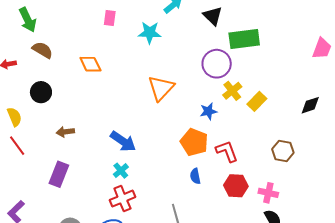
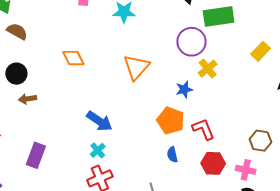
orange diamond: (90, 64) -> (73, 58), moved
yellow rectangle: (257, 101) -> (260, 51), moved
brown arrow: (65, 132) -> (27, 99), moved
brown hexagon: (283, 151) -> (260, 141), moved

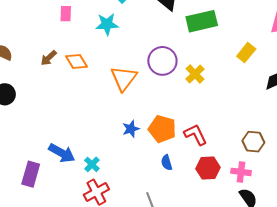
purple circle: (191, 42) -> (162, 61), moved
orange diamond: (73, 58) -> (76, 62), moved
blue star: (184, 89) -> (131, 129), moved
brown arrow: (27, 99) -> (49, 58), moved, turned -30
blue arrow: (99, 121) -> (62, 153), moved

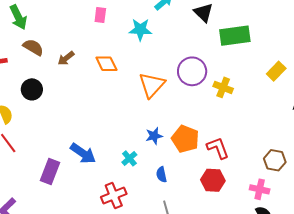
brown arrow: (49, 58) -> (66, 58), moved
yellow cross: (195, 74) -> (223, 87), turned -30
blue semicircle: (167, 163) -> (161, 174), moved
cyan cross: (92, 164) -> (129, 158), moved
red hexagon: (208, 168) -> (213, 180), moved

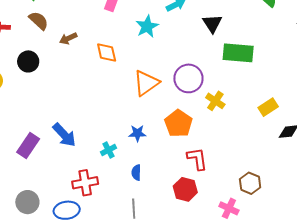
cyan star: (140, 30) -> (147, 26), turned 30
yellow rectangle: (276, 71) -> (268, 107), moved
orange pentagon: (185, 139) -> (178, 123), moved

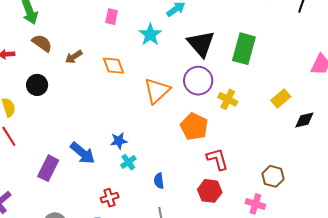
black triangle: (212, 24) -> (201, 44), moved, size x1.4
green rectangle: (238, 53) -> (244, 49), turned -72
blue star: (137, 133) -> (119, 141), moved
red cross: (85, 183) -> (110, 198), size x0.7

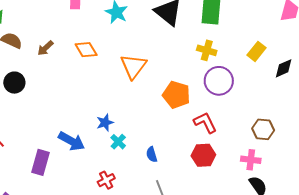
purple circle: (198, 81) -> (219, 81), moved
yellow cross: (228, 99) -> (207, 50), moved

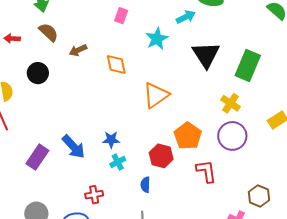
red hexagon: (203, 155) -> (161, 156), moved

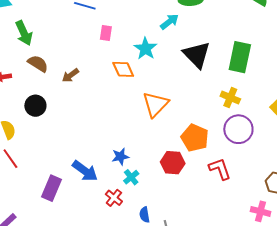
orange diamond: (116, 65) -> (123, 69), moved
blue semicircle: (145, 185) -> (145, 215), moved
red cross: (94, 195) -> (114, 198), moved, turned -30

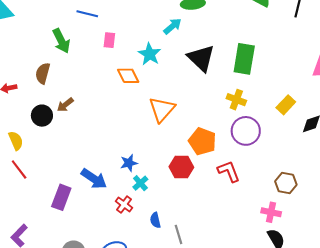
green arrow: (24, 33) -> (61, 41), moved
brown semicircle: (38, 64) -> (43, 73), turned -105
brown arrow: (70, 75) -> (65, 105), moved

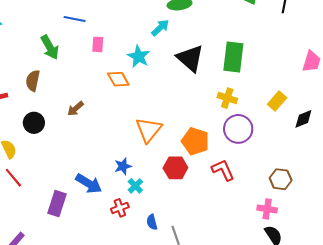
brown arrow: (65, 105) -> (75, 109), moved
orange triangle: (162, 109) -> (149, 130), moved
red cross: (124, 204) -> (120, 208), turned 36

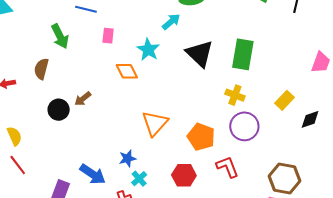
black circle: (34, 123) -> (59, 110), moved
red hexagon: (175, 168) -> (184, 175), moved
brown hexagon: (281, 179) -> (285, 178), size x1.4

